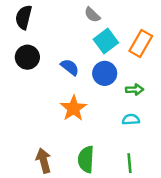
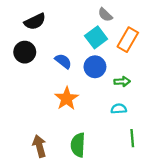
gray semicircle: (92, 15) -> (105, 15), moved
black semicircle: (24, 17) -> (35, 22), moved, turned -130
green line: (130, 163) -> (132, 138), moved

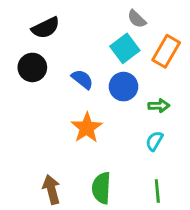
cyan semicircle: (119, 109) -> (154, 141), turned -56
green line: (132, 138) -> (157, 191), moved

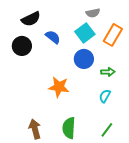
gray semicircle: (137, 19) -> (93, 13), turned -56
blue semicircle: (82, 79) -> (53, 37), moved
orange star: (87, 128) -> (59, 87), turned -30
green line: (157, 191) -> (107, 130), turned 42

